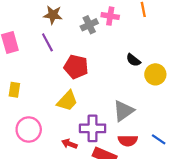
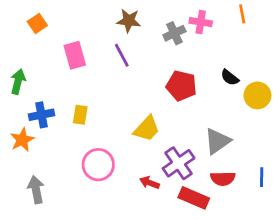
red pentagon: (76, 67) -> (181, 86), moved
purple cross: (93, 128) -> (179, 163), turned -35
blue line: (159, 139) -> (262, 177), turned 56

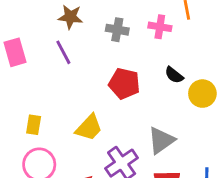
pink cross: (201, 22) -> (160, 27), moved
gray cross: (174, 33) -> (117, 30), turned 35
yellow rectangle: (80, 115) -> (34, 125), moved

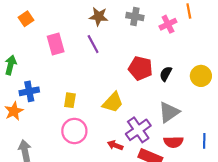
pink cross: (160, 27) -> (168, 24), turned -35
gray cross: (117, 30) -> (135, 17), moved
black semicircle: (174, 75) -> (166, 74), moved, turned 80

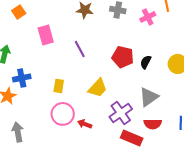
purple line: (93, 44) -> (80, 49), moved
red arrow: (115, 145) -> (85, 124), moved

